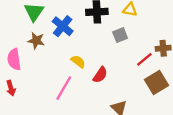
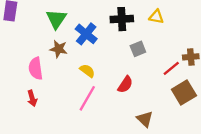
gray square: (120, 35) -> (138, 49), moved
yellow semicircle: (78, 62) -> (87, 71), moved

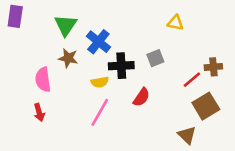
black cross: (122, 19) -> (121, 66), moved
yellow semicircle: (87, 71) -> (100, 82), turned 133
brown triangle: (145, 119) -> (187, 135), moved

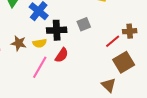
brown star: (68, 58) -> (19, 43), moved
red semicircle: (141, 97) -> (62, 55), moved

